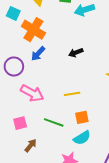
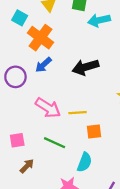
black arrow: (76, 53) -> (85, 67), size x1.6
pink arrow: (32, 93) -> (48, 108), moved
orange square: (82, 117) -> (94, 131), moved
cyan semicircle: (82, 138) -> (85, 162), turned -42

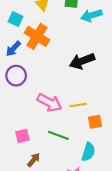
blue arrow: (43, 65) -> (13, 49), moved

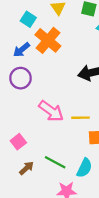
green line: (58, 135) -> (55, 162), moved
pink square: (22, 136) -> (18, 142), turned -32

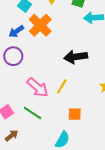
yellow line: (81, 118) -> (62, 86), moved, turned -63
green line: (55, 162) -> (32, 113), moved

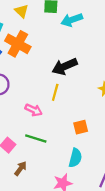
yellow line: (62, 86) -> (55, 92), moved
pink arrow: (38, 87) -> (34, 110), size x0.7

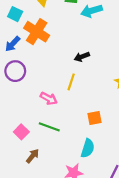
black arrow: (65, 66) -> (82, 57), size x0.6

